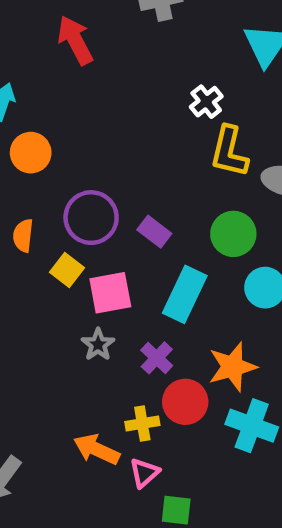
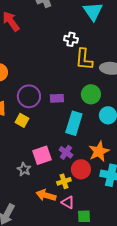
white cross: (206, 102) -> (71, 39), turned -32
purple rectangle: (154, 232) -> (57, 98), turned -32
pink square: (110, 293) -> (42, 155), moved
gray star: (98, 345) -> (24, 169), moved
pink triangle: (144, 473) -> (68, 202), turned -40

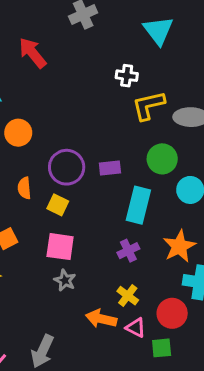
yellow L-shape: (84, 59) -> (148, 105), turned 75
purple cross: (66, 152) -> (128, 251), turned 32
pink square: (42, 155) -> (60, 247), moved, turned 30
red circle: (81, 169) -> (172, 313), moved
yellow cross: (64, 181) -> (128, 296), turned -32

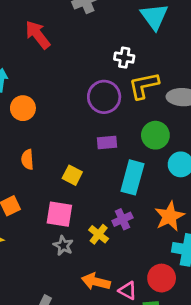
purple circle: (67, 167) -> (104, 97), moved
yellow square: (58, 205) -> (72, 175), moved
yellow cross: (128, 296) -> (99, 234), moved

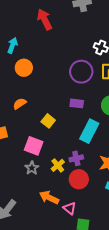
orange semicircle: (27, 159) -> (20, 104), turned 48
red circle: (162, 278) -> (79, 179), moved

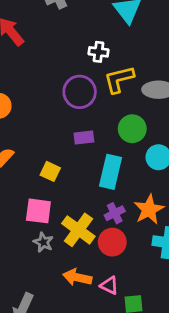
purple cross: (76, 158) -> (115, 213), moved
yellow cross: (58, 165) -> (78, 230), size x1.6

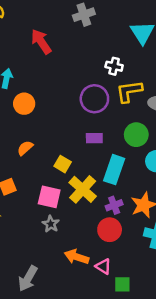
yellow cross: (78, 230) -> (83, 189), moved

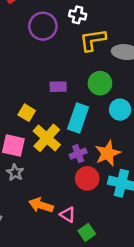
purple circle: (94, 99) -> (43, 26), moved
red circle: (110, 230) -> (87, 178), moved
green square: (122, 284) -> (87, 232), turned -35

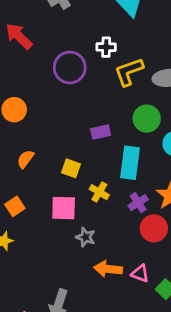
yellow cross: (47, 138) -> (99, 192), size x0.6
gray star: (15, 172) -> (86, 237), moved

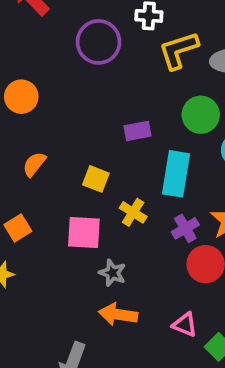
orange arrow: (108, 269) -> (118, 314), moved

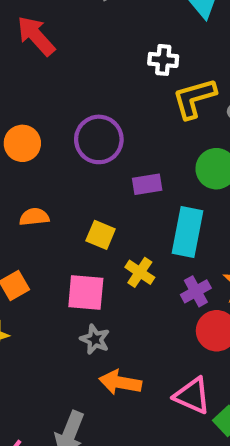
purple circle: (99, 42) -> (99, 139), moved
orange semicircle: (34, 164) -> (34, 217), turned 44
gray star: (112, 273) -> (95, 339), moved
pink triangle: (185, 325) -> (192, 396), size x1.4

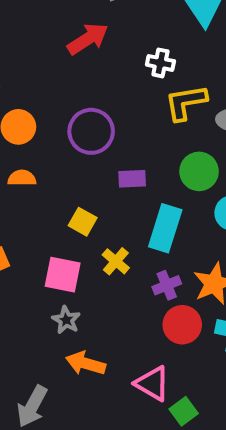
red arrow: (36, 36) -> (88, 39), moved, turned 93
orange semicircle: (34, 217) -> (22, 178), moved

